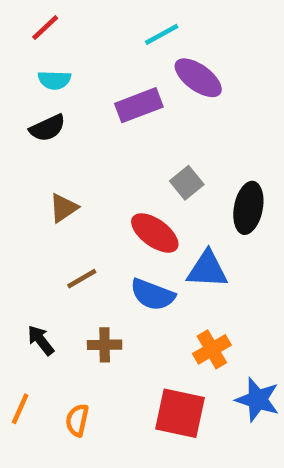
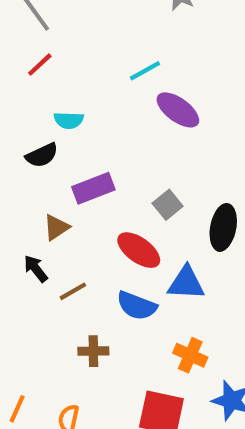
cyan semicircle: (54, 80) -> (69, 120), moved
purple rectangle: (139, 105) -> (93, 188), moved
black arrow: (41, 340) -> (36, 269), moved
orange cross: (212, 349) -> (190, 355), turned -36

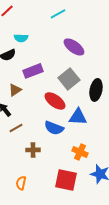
purple ellipse: (178, 110) -> (74, 47), moved
gray square: (168, 205) -> (69, 79), size x1.5
brown line: (73, 291) -> (16, 128), moved

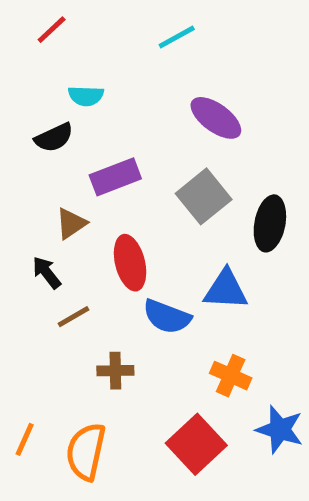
red ellipse: (55, 101) -> (130, 263), moved, turned 40
red square: (66, 180) -> (196, 444), turned 35
orange semicircle: (21, 183) -> (86, 452), size x1.6

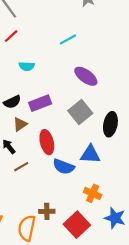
black semicircle: (54, 138) -> (12, 102), moved
brown cross: (115, 371) -> (47, 211), moved

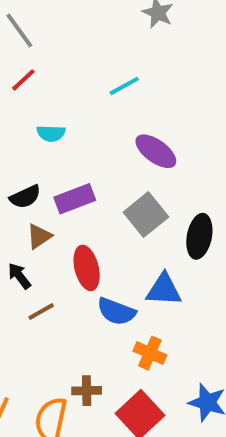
orange cross: (93, 193) -> (150, 353), moved

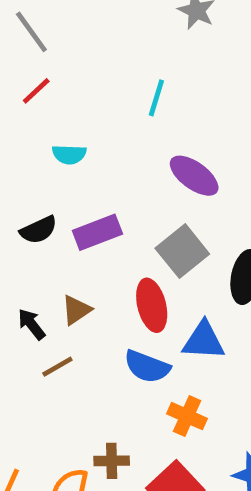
cyan line: (124, 86) -> (156, 98), turned -44
brown triangle: (39, 236) -> (76, 310), moved
red ellipse: (87, 268) -> (152, 305), moved

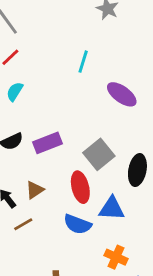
cyan semicircle: (69, 154) -> (15, 91), moved, turned 120
purple ellipse: (194, 176) -> (122, 94), moved
orange cross: (187, 416) -> (116, 257), moved

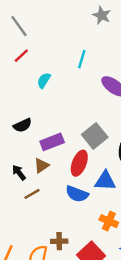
cyan semicircle: (15, 91) -> (44, 80), moved
purple rectangle: (47, 143) -> (52, 142), moved
red ellipse: (80, 187) -> (79, 163), turned 35

